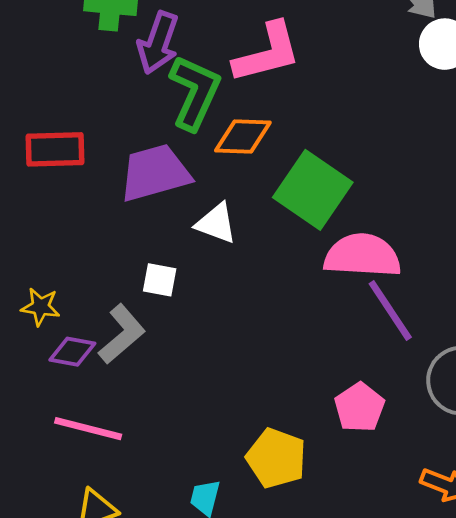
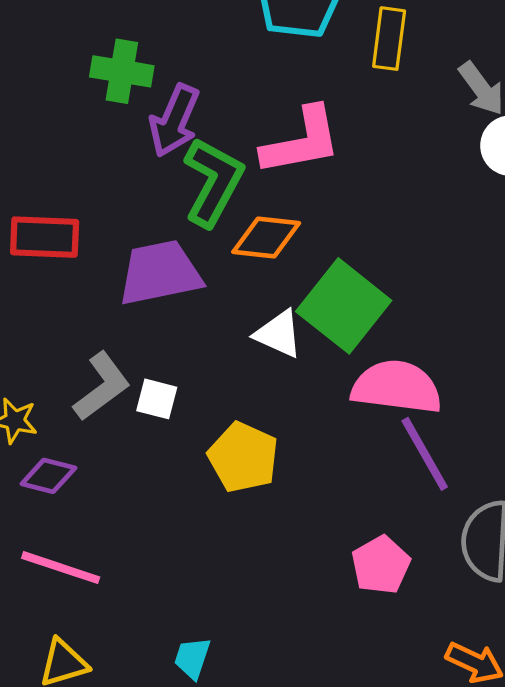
white triangle: (216, 223) -> (279, 334), moved
gray L-shape: (122, 334) -> (102, 386), moved
yellow pentagon: (276, 458) -> (243, 457), moved

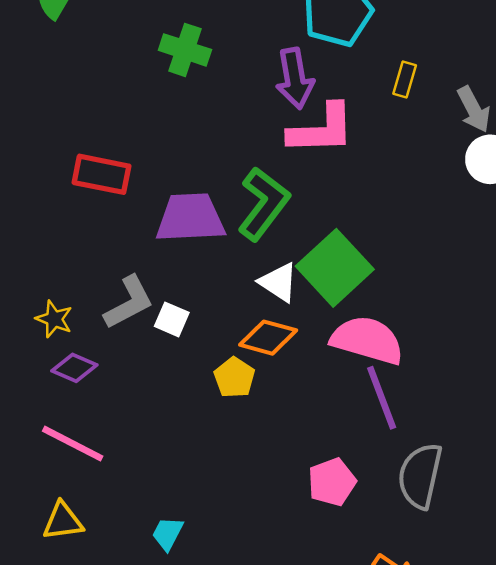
yellow rectangle: (389, 39) -> (405, 79), moved, size x0.7
purple arrow: (174, 121) -> (295, 78), moved, turned -42
green L-shape: (213, 182) -> (264, 204), moved
orange diamond: (266, 238) -> (268, 338), moved
yellow pentagon: (243, 457) -> (234, 378), size x0.7

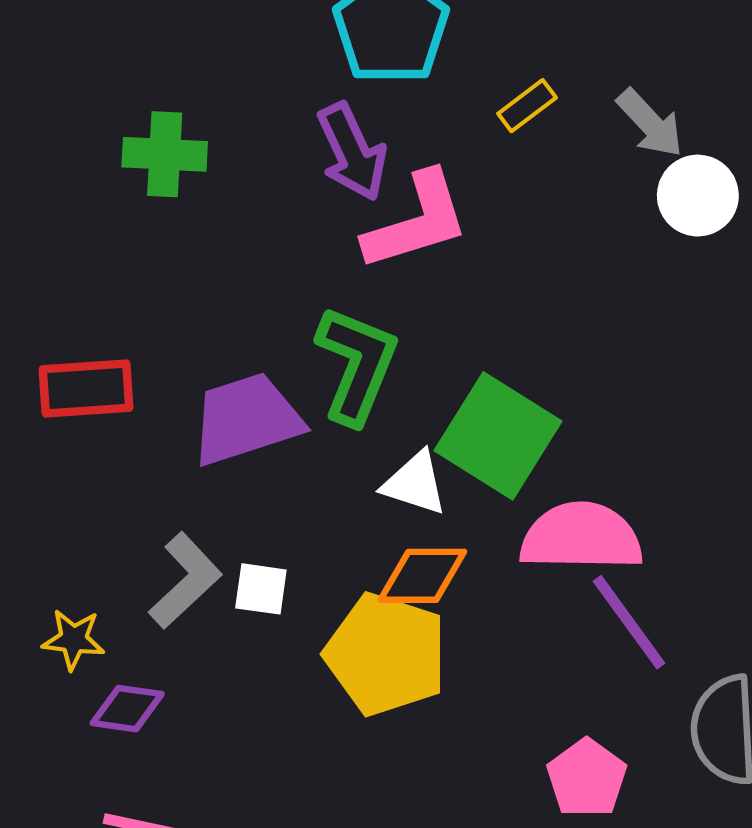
yellow rectangle: (405, 79) -> (527, 106), turned 52
yellow pentagon: (234, 378) -> (386, 654), size x1.8

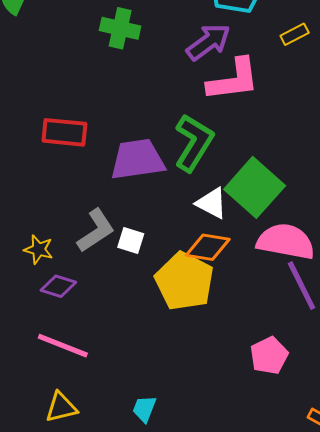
purple arrow: (352, 152) -> (208, 42), turned -111

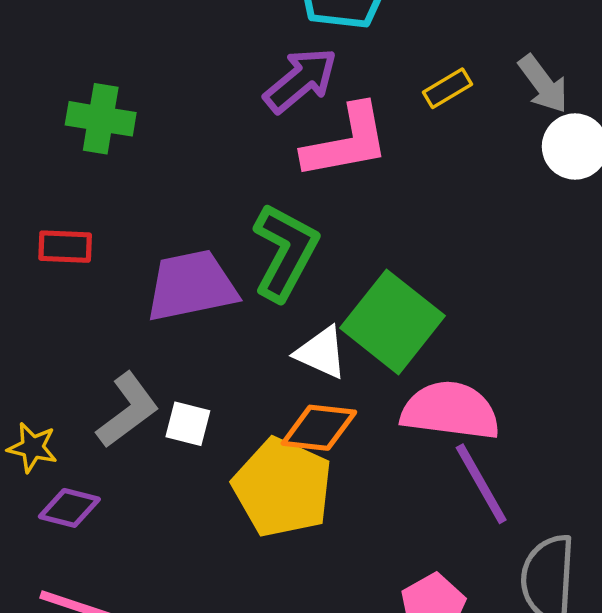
green cross: (120, 28) -> (101, 119), moved
yellow rectangle: (295, 34) -> (448, 88), moved
red rectangle: (64, 132) -> (65, 247), size x0.7

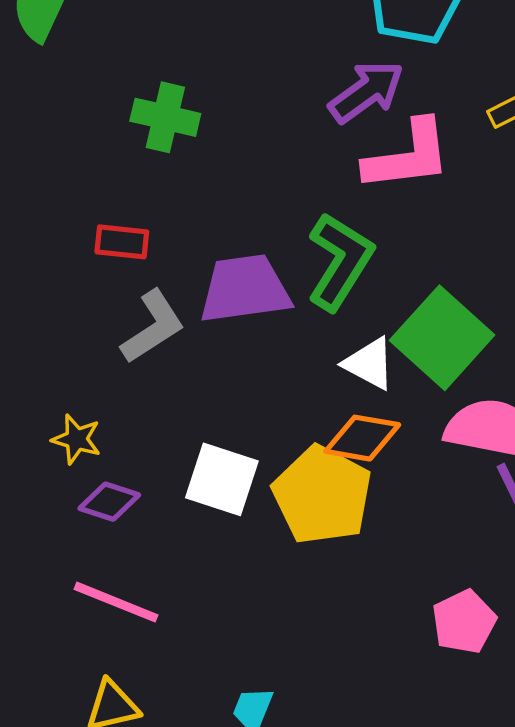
gray L-shape: (128, 410) -> (153, 327), moved
white square: (188, 424) -> (222, 479), moved, size x1.6

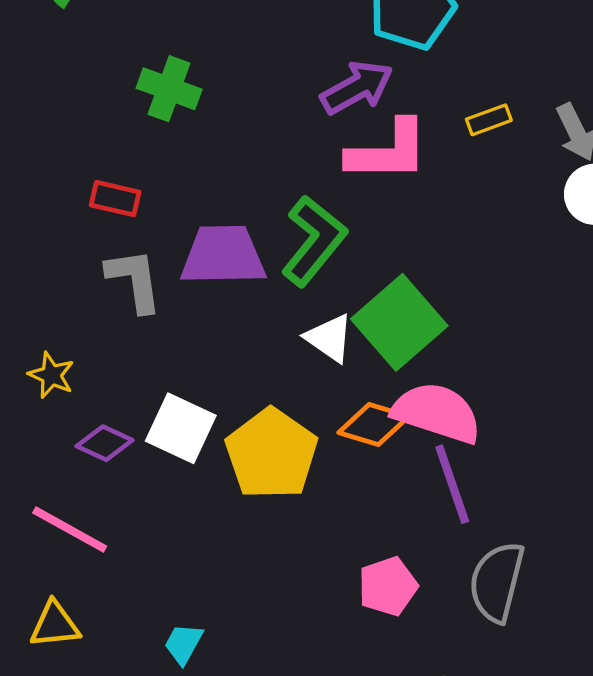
gray L-shape: (153, 327) -> (134, 280), turned -72
orange diamond: (362, 438) -> (374, 424), moved
purple diamond: (109, 502) -> (105, 443), moved

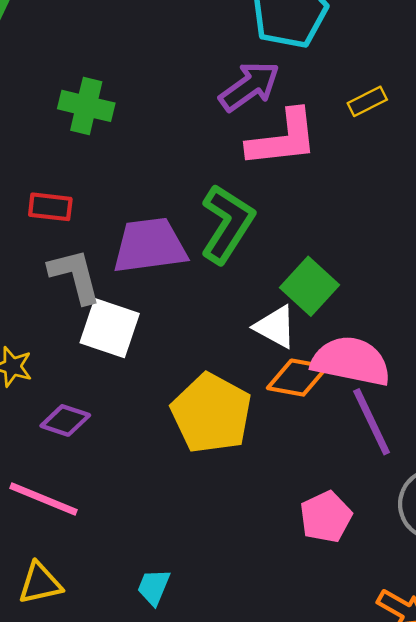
green square: (399, 322) -> (309, 286), size x0.7
white triangle: (329, 338) -> (275, 327), moved
white square: (181, 428) -> (110, 328), moved

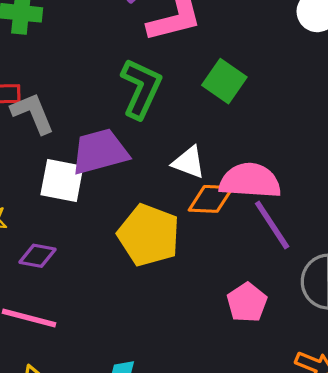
purple trapezoid: (150, 246) -> (100, 152), moved
gray L-shape: (75, 276) -> (33, 113), moved
green square: (309, 286) -> (224, 81), moved

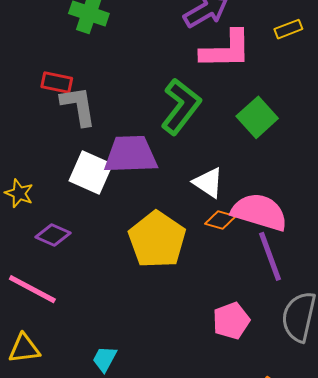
orange diamond: (211, 199) -> (220, 220), size x0.7

